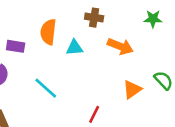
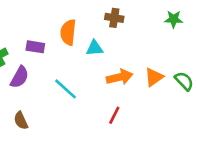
orange arrow: (120, 46) -> (120, 77), moved, turned -35
orange triangle: (132, 89) -> (154, 77), moved

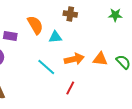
orange semicircle: (68, 32) -> (35, 25), turned 144
orange triangle: (154, 77) -> (100, 59), turned 42
cyan line: (66, 89) -> (46, 67), moved

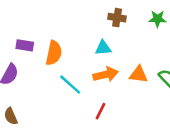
brown cross: (70, 14) -> (117, 18), moved
orange semicircle: (35, 25) -> (54, 53), moved, turned 42
cyan triangle: (55, 37) -> (103, 48), moved

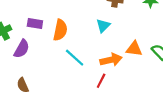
cyan triangle: (103, 48) -> (103, 26), turned -40
orange arrow: (106, 74) -> (111, 60), moved

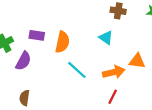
cyan triangle: (103, 26) -> (106, 38), turned -40
red line: (101, 81) -> (113, 97), moved
brown semicircle: (23, 85) -> (24, 98), turned 32

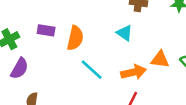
purple semicircle: (23, 61) -> (19, 68), moved

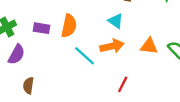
purple rectangle: (46, 30) -> (42, 28), moved
orange arrow: (133, 72) -> (112, 46), moved

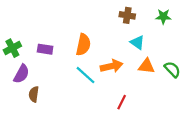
cyan triangle: (116, 21) -> (137, 42), moved
orange semicircle: (69, 26) -> (83, 45), moved
brown semicircle: (28, 86) -> (34, 94), moved

